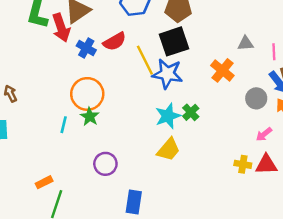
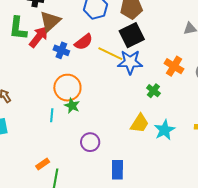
red arrow: (61, 28) -> (39, 37), turned -115
yellow line: (145, 60) -> (110, 54), turned -30
orange cross: (222, 70) -> (174, 66), moved
cyan star: (168, 116) -> (164, 130), moved

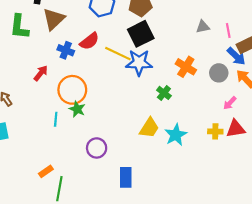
red arrow: (39, 37) -> (41, 73), moved, size x0.7

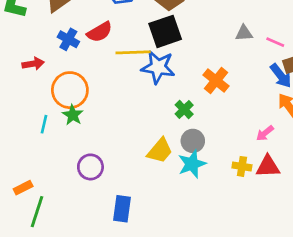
pink line: (228, 30) -> (275, 42), turned -64
yellow line: (118, 54) -> (133, 52), turned -35
red arrow: (41, 73) -> (33, 64), turned 35
gray circle: (219, 73) -> (193, 141), moved

